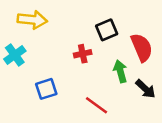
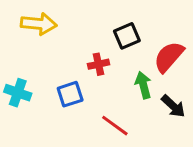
red semicircle: (142, 47) -> (169, 57), turned -116
cyan cross: (15, 55) -> (18, 93), moved, turned -35
blue square: (46, 89) -> (70, 94), moved

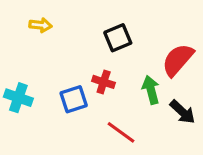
yellow arrow: (39, 24) -> (40, 25), size x0.6
black square: (127, 36) -> (118, 38), moved
red cross: (98, 64) -> (104, 82), moved, turned 30

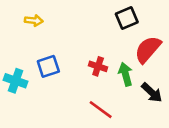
black square: (118, 38) -> (127, 18), moved
red cross: (104, 82) -> (98, 66), moved
blue square: (74, 99) -> (48, 66), moved

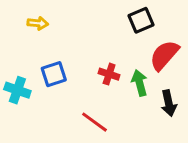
black arrow: (152, 93) -> (169, 103), turned 35
red line: (101, 110) -> (94, 122), moved

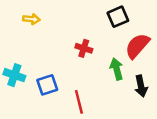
blue square: (54, 74) -> (47, 85), moved
red cross: (109, 74) -> (84, 48), moved
red line: (94, 122) -> (79, 102), turned 40

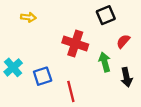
red semicircle: (137, 46) -> (123, 41), size x0.6
red cross: (84, 48) -> (75, 43), size x1.6
cyan cross: (14, 75) -> (13, 67), turned 30

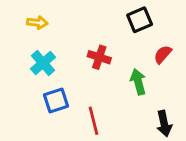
red cross: (75, 43) -> (99, 57), size x0.7
cyan cross: (13, 67) -> (43, 63), moved
black arrow: (126, 77) -> (164, 124), moved

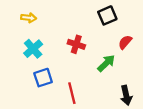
green arrow: (138, 82) -> (106, 63), turned 60

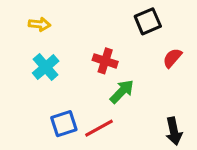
green arrow: (106, 63) -> (122, 91), moved
blue square: (43, 78) -> (64, 124), moved
red line: (72, 93) -> (99, 128), turned 75

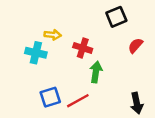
yellow arrow: (39, 24) -> (53, 35), moved
cyan cross: (46, 67) -> (36, 53), turned -36
green arrow: (122, 91) -> (96, 72), turned -36

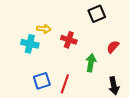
red semicircle: (135, 46) -> (113, 47), moved
green arrow: (96, 72) -> (91, 63), moved
red line: (78, 101) -> (65, 84), turned -42

